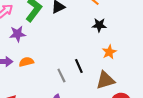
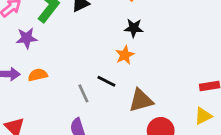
orange star: (109, 52) -> (125, 55), moved
black line: (79, 66) -> (106, 81), turned -40

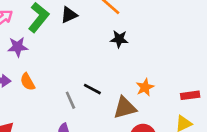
orange star: (125, 55) -> (145, 87), moved
orange semicircle: (38, 75) -> (28, 82), turned -108

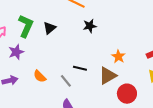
black triangle: (69, 15) -> (50, 28), moved
orange semicircle: (28, 82) -> (40, 76), moved

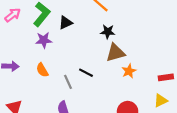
purple star: (16, 52) -> (44, 40), moved
brown triangle: (108, 76) -> (115, 53), moved

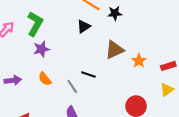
black triangle: (66, 23) -> (84, 26), moved
black star: (108, 32) -> (115, 13), moved
orange star: (129, 71) -> (139, 61), moved

